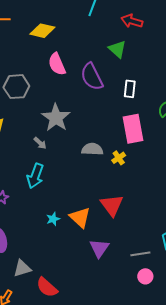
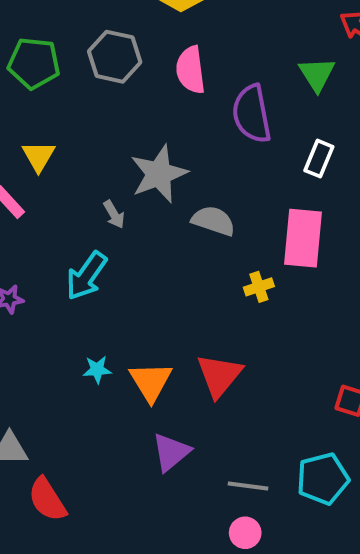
gray hexagon: (16, 87) -> (115, 57), moved
gray semicircle: (92, 149) -> (213, 221), moved

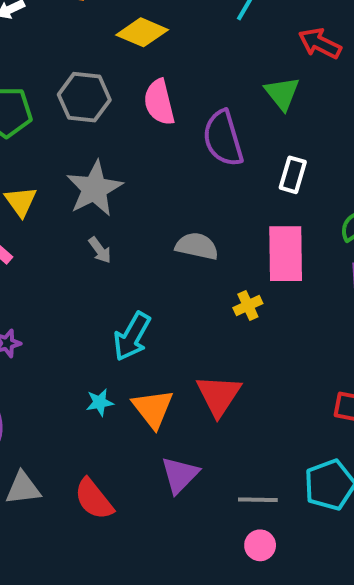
gray star: (159, 174) -> (94, 189), moved
cyan arrow: (86, 276) -> (132, 336), moved
red semicircle: (47, 499) -> (94, 499), moved

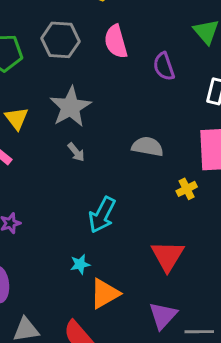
purple semicircle: (223, 138) -> (164, 66), size x0.7
orange triangle: (153, 409) -> (105, 293), moved, turned 40
purple triangle: (180, 475) -> (163, 316), moved

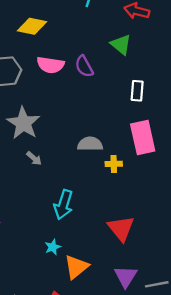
pink semicircle: (116, 42) -> (50, 65), turned -56
purple semicircle: (164, 66) -> (84, 66), moved
yellow cross: (187, 189) -> (114, 164), moved, turned 35

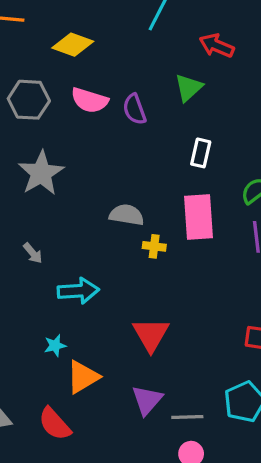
green triangle: (121, 45) -> (189, 88), turned 30
gray arrow: (34, 158) -> (33, 253), moved
cyan arrow: (63, 205) -> (78, 291), turned -120

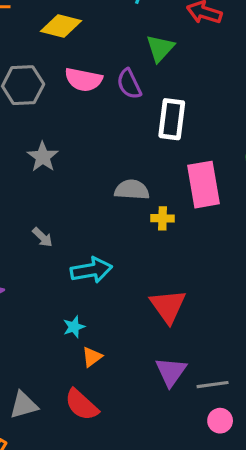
green triangle: (189, 88) -> (160, 48), moved
white rectangle: (201, 153) -> (172, 119), moved, size x1.4
gray star: (41, 173) -> (43, 157), size x0.7
orange triangle: (83, 377) -> (92, 357), moved, size x0.6

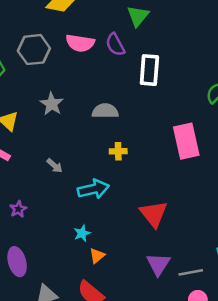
pink rectangle: (204, 185) -> (186, 141), moved
gray semicircle: (132, 190) -> (105, 111), moved
yellow cross: (163, 218) -> (118, 151), moved

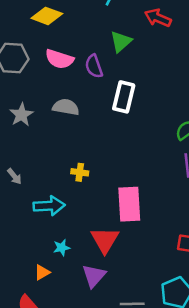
gray semicircle: (105, 111) -> (66, 107), moved
pink rectangle: (186, 141) -> (129, 204), moved
cyan star: (82, 233) -> (62, 248), moved
purple triangle: (158, 264) -> (94, 276), moved

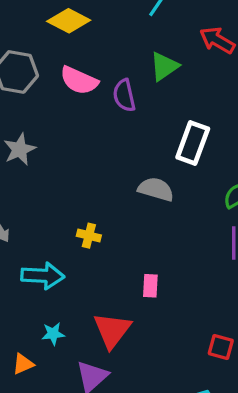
white rectangle: (124, 97) -> (193, 143), moved
gray semicircle: (66, 107) -> (156, 189), moved
pink rectangle: (129, 204) -> (150, 286), size x0.5

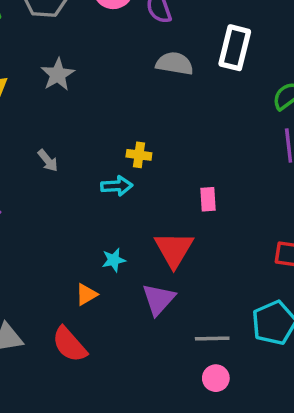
gray semicircle: (156, 189) -> (175, 64), moved
cyan arrow: (43, 276) -> (117, 186), moved, size x0.7

